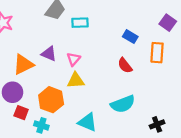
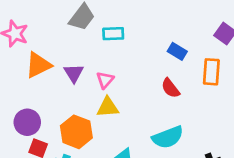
purple triangle: (49, 54) -> (74, 73), turned 35
orange triangle: (23, 64) -> (38, 65), moved

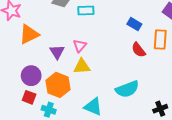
purple triangle: (74, 73) -> (57, 52), moved
red semicircle: (170, 88) -> (139, 50), moved
purple circle: (27, 122) -> (31, 76), moved

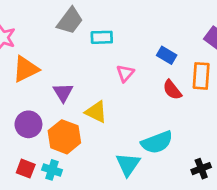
pink triangle: (80, 46) -> (125, 73), moved
yellow triangle: (82, 66) -> (96, 112), turned 30
red square: (29, 97) -> (26, 169), moved
cyan triangle: (93, 107) -> (128, 164), moved, turned 42

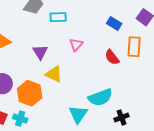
blue rectangle: (167, 55) -> (114, 24), moved
purple triangle: (63, 93) -> (40, 52), moved
black cross: (201, 169) -> (121, 117), moved

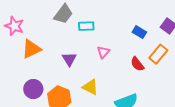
orange rectangle: (134, 47) -> (158, 54), turned 36
yellow triangle: (54, 74) -> (90, 87), moved

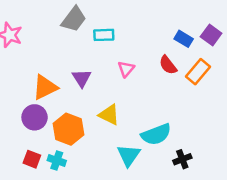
blue rectangle: (139, 32) -> (184, 39), moved
orange triangle: (31, 49) -> (45, 87), moved
red semicircle: (137, 64) -> (168, 65), moved

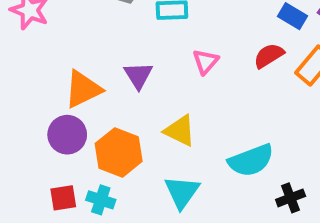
red semicircle: (168, 65) -> (269, 56), turned 96
cyan triangle: (129, 155) -> (182, 192), moved
red square: (32, 159) -> (63, 198), turned -30

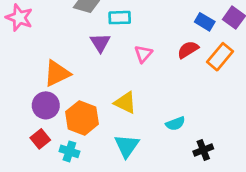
purple triangle: (138, 75) -> (100, 43), moved
cyan semicircle: (251, 160) -> (175, 124), size x0.6
red square: (63, 198) -> (40, 139), moved, turned -30

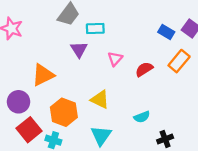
red semicircle: (188, 50) -> (144, 69), moved
purple circle: (46, 105) -> (19, 102), moved
red square: (40, 139) -> (29, 130), size x1.5

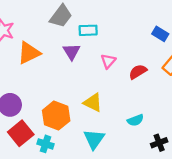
orange triangle: (43, 75) -> (29, 53), moved

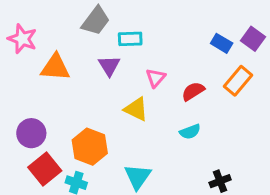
orange triangle: (29, 53) -> (55, 67), turned 30
yellow triangle: (93, 103) -> (136, 109), moved
cyan semicircle: (135, 120) -> (190, 132), moved

